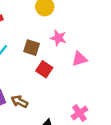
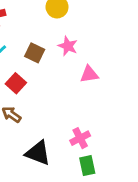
red square: (44, 69) -> (16, 83), moved

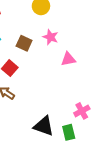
pink cross: (80, 138) -> (82, 111), moved
black triangle: (38, 153) -> (44, 126), moved

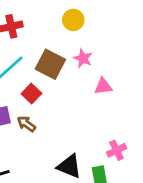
brown square: (24, 43) -> (50, 64), size x1.5

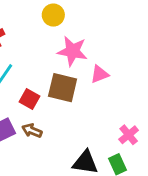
pink star: (83, 58) -> (72, 51), size x1.5
brown square: (50, 64) -> (63, 88), moved

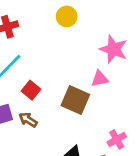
pink star: (72, 51) -> (113, 49), moved
brown square: (63, 88) -> (75, 100), moved

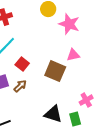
pink star: (113, 49) -> (69, 24), moved
brown arrow: (28, 120) -> (20, 86), turned 104

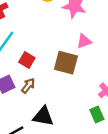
black triangle: (53, 114) -> (43, 116), moved

